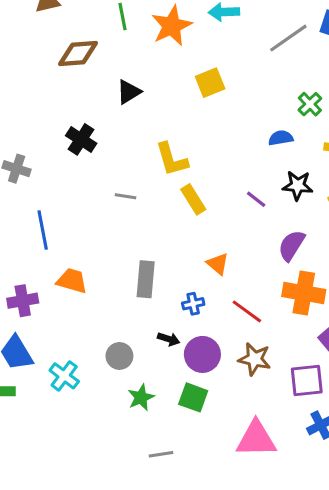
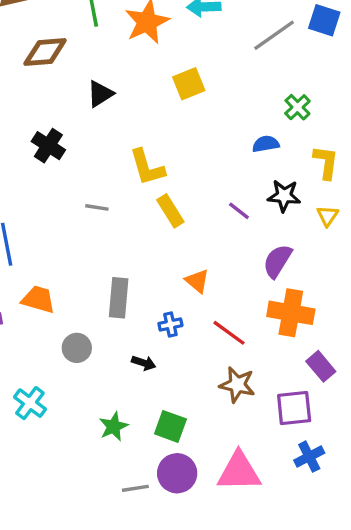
purple circle: (202, 354) -> (177, 473), moved
gray circle: (119, 356) -> (77, 348), moved

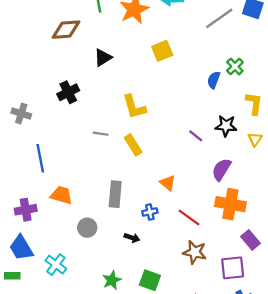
blue semicircle: (266, 144) -> (214, 80), moved, turned -60
black cross: (48, 146) -> (68, 92), turned 30
yellow rectangle: (170, 211) -> (133, 145), moved

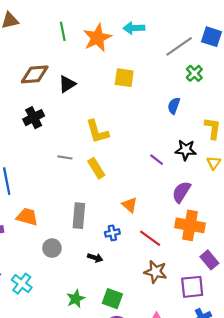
brown diamond: (66, 30) -> (35, 74), moved
yellow square: (162, 51) -> (124, 78), turned 30
green cross: (235, 67) -> (194, 73), moved

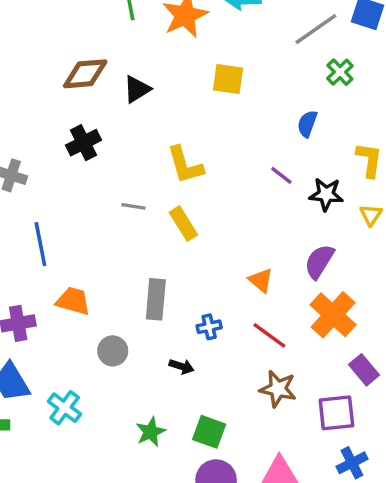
purple line: (157, 160) -> (281, 175), moved
orange triangle: (130, 205) -> (261, 280), moved
orange cross: (190, 225) -> (333, 315), turned 32

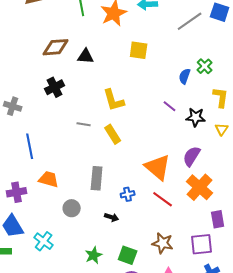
green cross: (340, 72) -> (205, 66), moved
black triangle: (137, 89) -> (86, 56), turned 36
orange triangle: (261, 280) -> (158, 167), size x1.8
purple rectangle: (364, 370) -> (218, 219), turned 30
brown star: (278, 389) -> (163, 243), moved

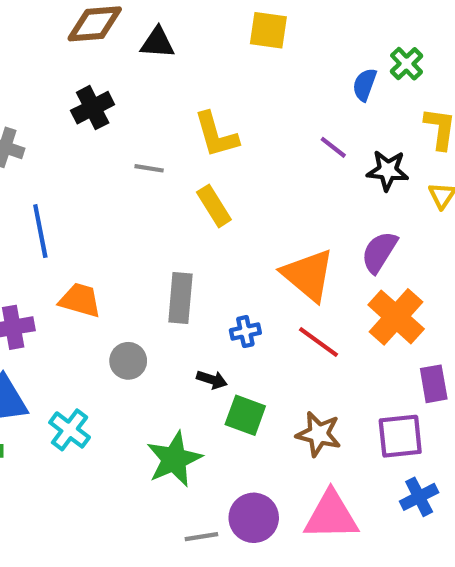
gray line: (84, 124) -> (149, 168), moved
green star: (94, 255) -> (174, 459), size x1.5
green square: (128, 255) -> (245, 415), moved

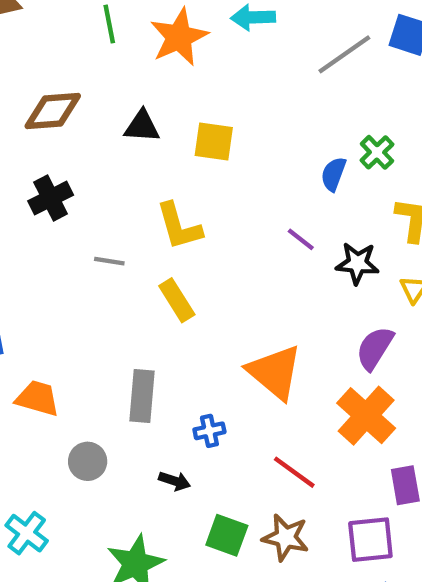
yellow square: (268, 30) -> (214, 141), moved
black triangle: (157, 43) -> (142, 126), moved
purple semicircle: (379, 252) -> (375, 348), moved
red line: (319, 342) -> (294, 472), moved
green square: (245, 415) -> (227, 535), moved

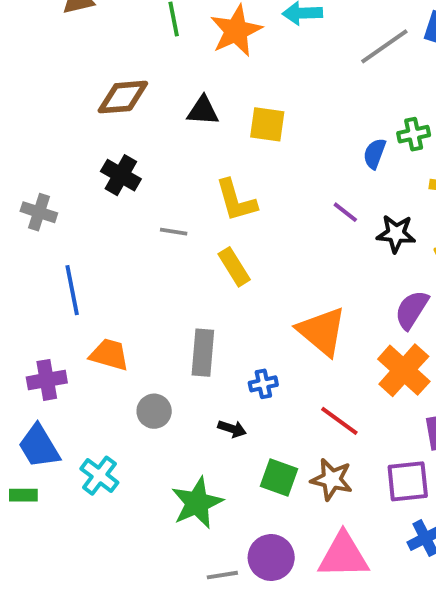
green cross: (377, 152) -> (414, 134), turned 32
black cross: (51, 198) -> (121, 175), turned -33

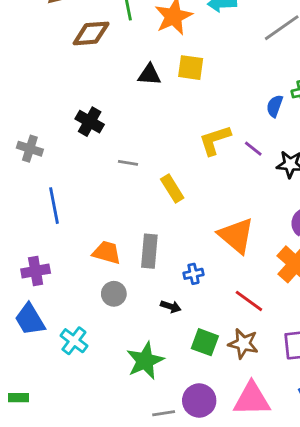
brown diamond: (123, 97) -> (91, 33), moved
yellow square: (267, 124) -> (191, 68), moved
yellow L-shape: (236, 200) -> (215, 140), moved, turned 88
orange trapezoid: (109, 355) -> (107, 253), moved
green rectangle: (23, 495) -> (18, 398), moved

